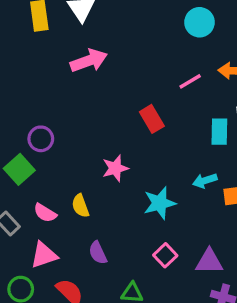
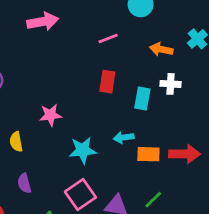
pink line: (190, 81) -> (108, 39), moved
red rectangle: (152, 119) -> (107, 82), moved, turned 30
pink square: (165, 255) -> (80, 195), size x1.5

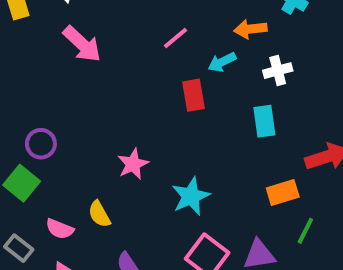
pink arrow: (43, 22) -> (82, 44), turned 72
cyan rectangle: (142, 98) -> (264, 121), moved
cyan arrow: (124, 138) -> (222, 62), moved
orange rectangle: (148, 154) -> (283, 192), moved

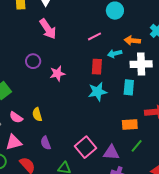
white cross: (278, 71) -> (141, 64), size x1.5
purple circle: (41, 144) -> (33, 61), moved
pink star: (133, 164) -> (57, 73), moved
cyan star: (191, 196) -> (98, 92), moved

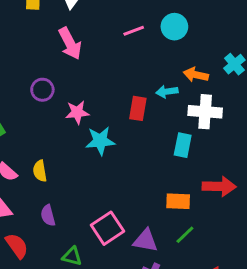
pink line: (95, 36) -> (134, 31), moved
cyan star: (98, 92) -> (100, 141), moved

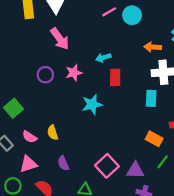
pink line: (134, 31) -> (109, 12), moved
cyan arrow: (167, 92) -> (103, 58), moved
pink star: (77, 112) -> (74, 73), moved
orange rectangle: (178, 201) -> (154, 139), turned 35

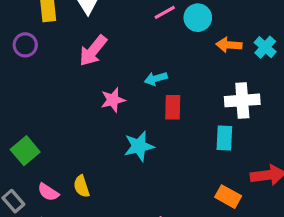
pink arrow: (60, 39) -> (93, 51), turned 75
orange arrow: (153, 47) -> (229, 45), moved
purple circle: (45, 75) -> (25, 45), moved

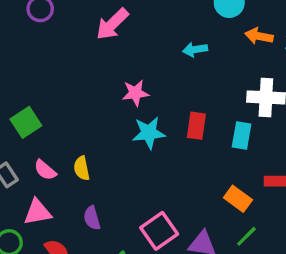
cyan arrow: (156, 79) -> (195, 50), moved
pink star: (113, 100) -> (135, 93), moved
red rectangle: (173, 107) -> (196, 126), moved

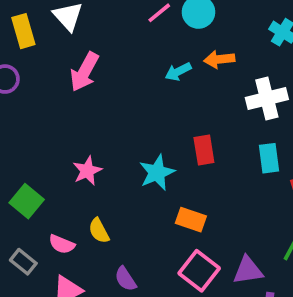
orange arrow: (259, 36) -> (219, 59), moved
pink star: (135, 93) -> (87, 171), moved
cyan rectangle: (242, 135) -> (269, 158), moved
orange rectangle: (238, 199) -> (191, 220), moved

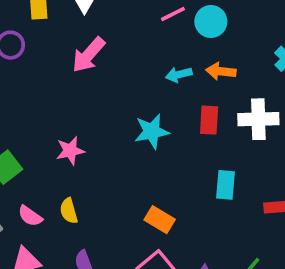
red rectangle: (204, 150) -> (209, 120), moved
cyan rectangle: (269, 158) -> (225, 185), moved
cyan star: (157, 173) -> (152, 131), moved

